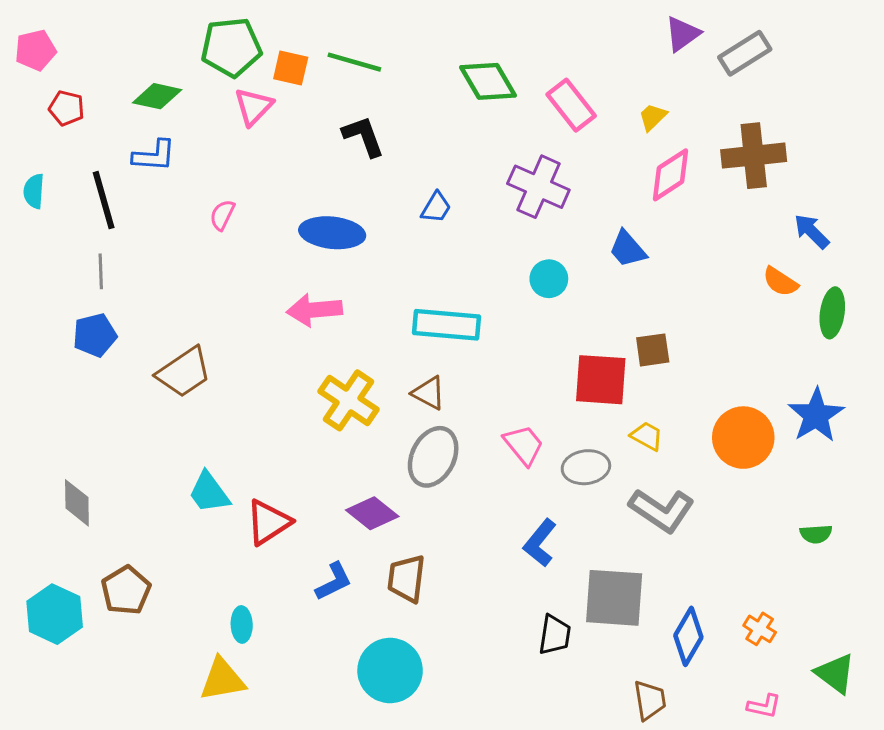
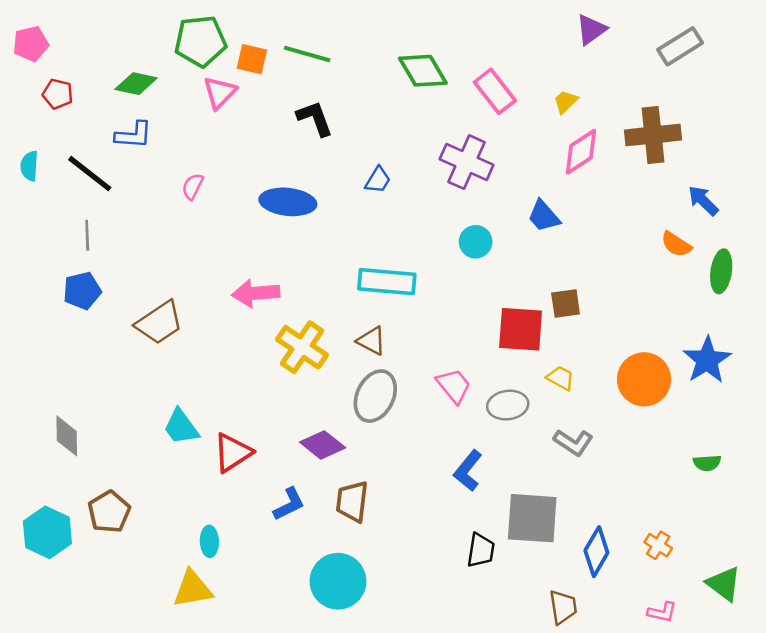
gray rectangle: (745, 53) -> (680, 46), moved
black line: (104, 200) -> (90, 174), turned -36
pink arrow: (314, 310) -> (256, 293), moved
gray L-shape: (662, 510) -> (573, 442), size x0.7

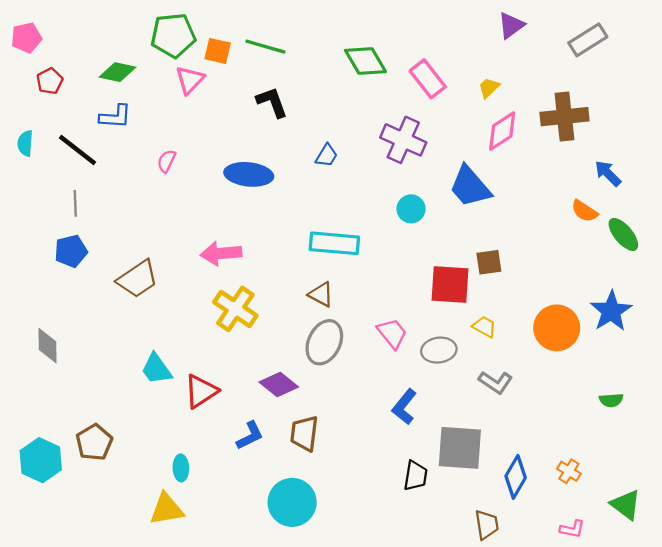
red pentagon: (58, 94) -> (50, 81), turned 30
blue trapezoid: (544, 216) -> (470, 187), size x1.5
green ellipse: (721, 271) -> (623, 234), turned -48
yellow cross: (302, 347) -> (235, 309), moved
gray diamond: (67, 436) -> (47, 346), moved

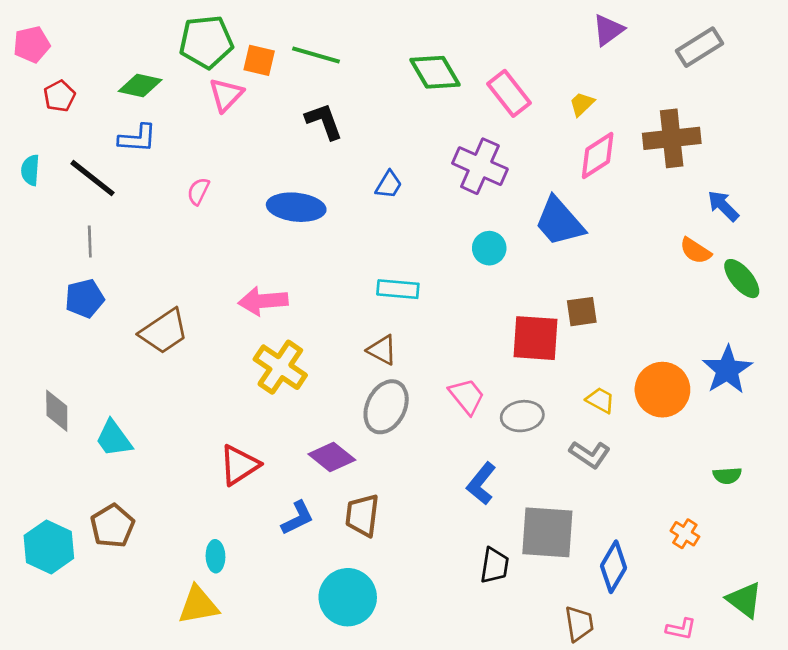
cyan rectangle: (334, 243) -> (398, 289), size x0.7
yellow trapezoid: (484, 327) -> (600, 400), moved
cyan trapezoid: (156, 369) -> (114, 439), moved
orange cross: (569, 471) -> (685, 534), moved

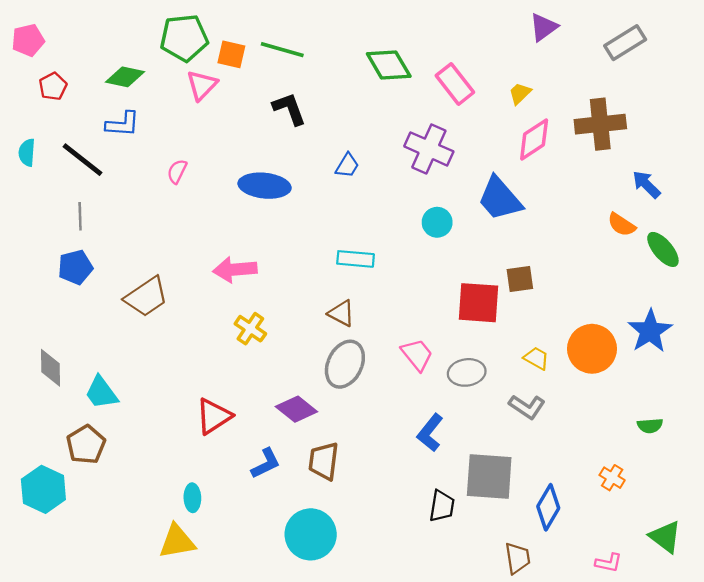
yellow cross: (280, 367) -> (250, 329), size x0.7
brown pentagon: (112, 526) -> (86, 445), moved

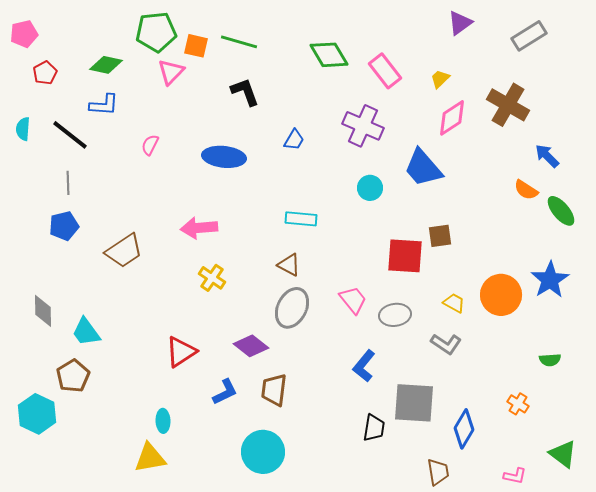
brown cross: (600, 124) -> (508, 105), turned 36

